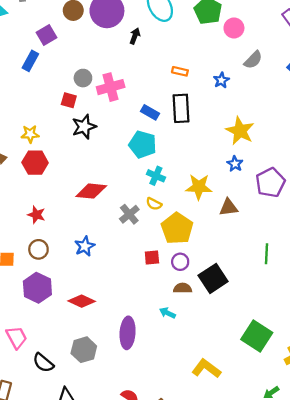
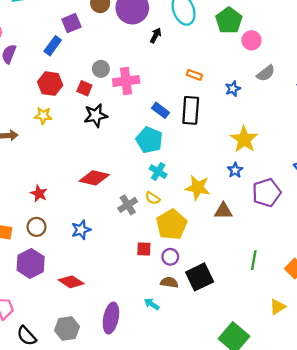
red hexagon: (35, 163) -> (50, 84), moved

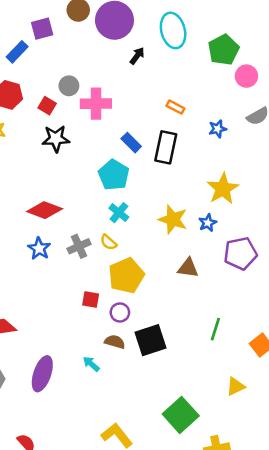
yellow star: (198, 188) -> (173, 219), moved
blue star: (81, 230) -> (39, 249), moved, turned -30

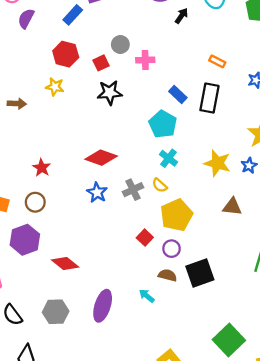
pink cross: (96, 104) -> (145, 60), size x0.7
red square: (47, 106) -> (101, 63), turned 35
red square: (91, 300) -> (145, 238), turned 35

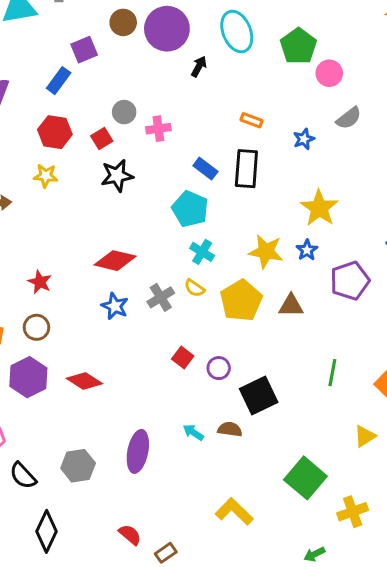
yellow pentagon: (177, 215) -> (241, 301), moved
red diamond: (65, 263) -> (84, 381), moved
brown semicircle: (168, 275) -> (230, 429), moved

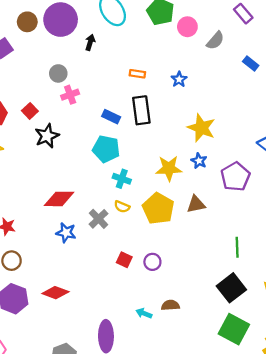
gray circle: (124, 112) -> (58, 73), moved
gray semicircle: (349, 118) -> (215, 41), moved
black square: (259, 395) -> (231, 288), moved

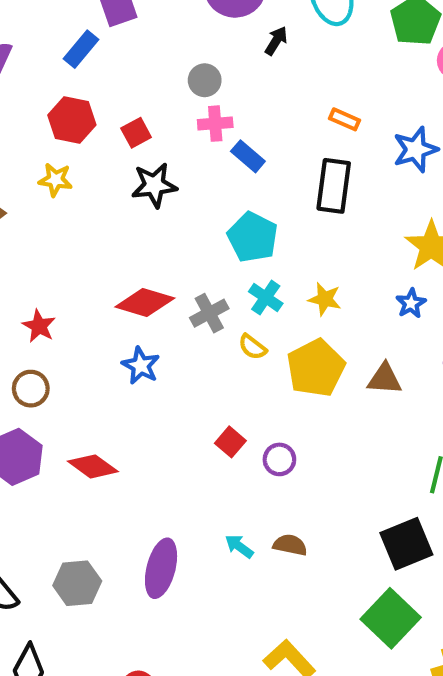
blue star: (179, 79) -> (415, 150), size x1.5
blue rectangle: (111, 117) -> (248, 156), moved
yellow star: (169, 168) -> (325, 299), moved, size x0.7
gray cross: (98, 219) -> (209, 313), moved

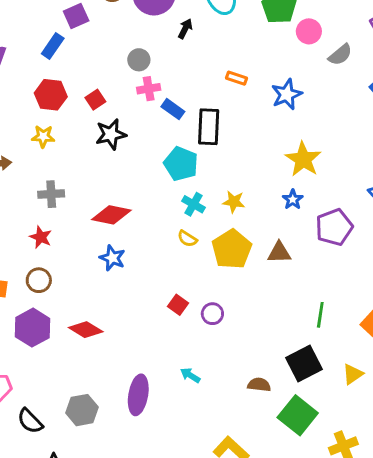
black rectangle: (334, 186) -> (209, 127), moved
gray cross: (209, 313) -> (51, 194), moved, turned 30
brown semicircle: (290, 545) -> (259, 385), moved

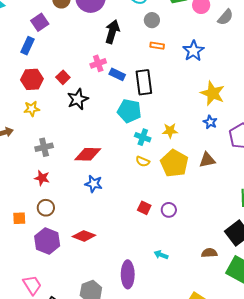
black arrow: (185, 29) -> (112, 32), moved, size x1.6
gray circle: (139, 60) -> (152, 20), moved

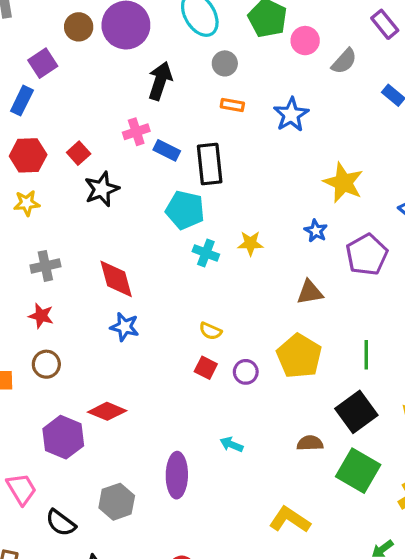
yellow star: (213, 93) -> (343, 183), moved
red diamond: (88, 154) -> (116, 279), turned 72
yellow semicircle: (143, 161) -> (210, 331), moved
yellow pentagon: (174, 163) -> (299, 356), moved
purple hexagon: (47, 241) -> (63, 437), moved

